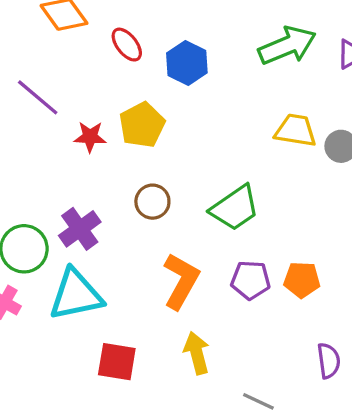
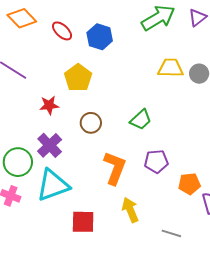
red star: (90, 137) -> (49, 105), moved
green trapezoid: (235, 208) -> (141, 120), size x0.7
orange pentagon: (302, 280) -> (189, 184), moved

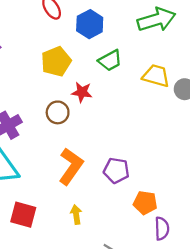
red star: (49, 105) -> (82, 92), moved
green trapezoid: (141, 120) -> (110, 60), moved
yellow arrow: (130, 210) -> (76, 214), size x0.7

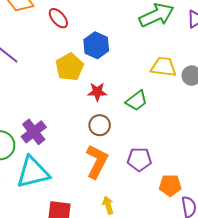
blue hexagon: (90, 24) -> (96, 45), moved
green trapezoid: (110, 60) -> (137, 101), moved
brown circle: (58, 112) -> (100, 125), moved

